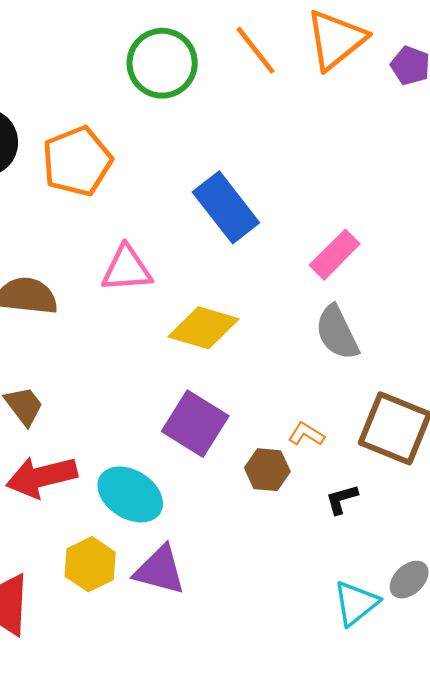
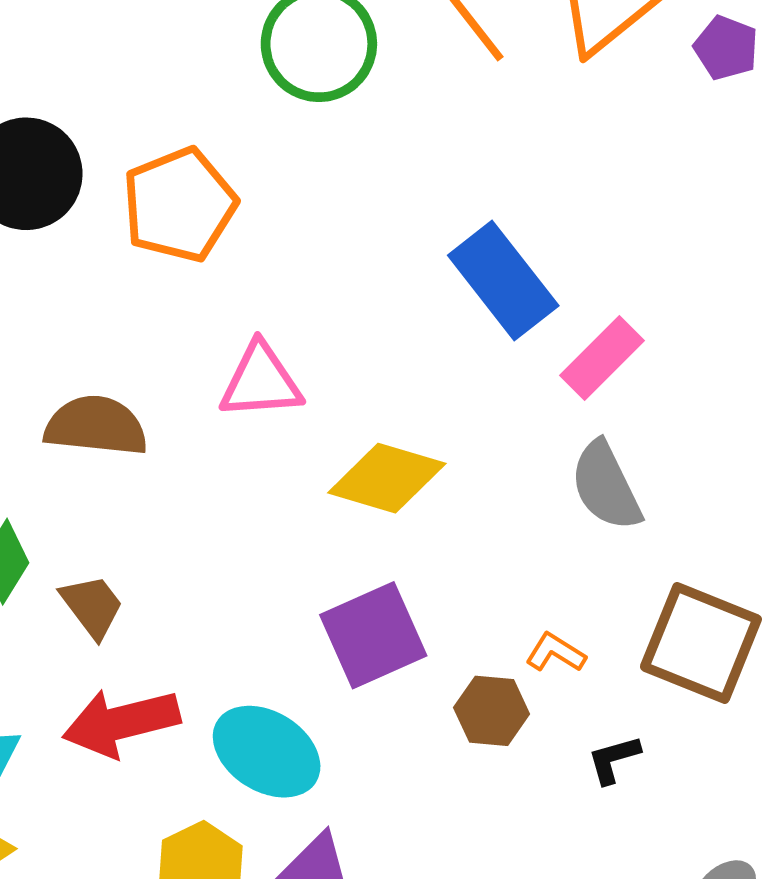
blue rectangle: (226, 207) -> (503, 280), moved
purple square: (195, 424) -> (373, 635), turned 34

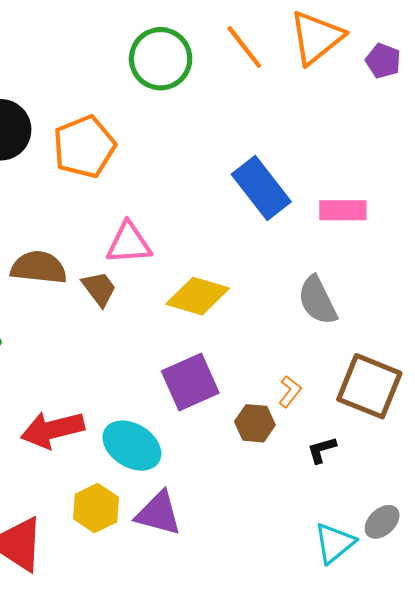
pink rectangle: (602, 358) -> (343, 210), moved, turned 45
brown trapezoid: (92, 606) -> (99, 289), moved
orange L-shape: (555, 653) -> (290, 392), turned 96

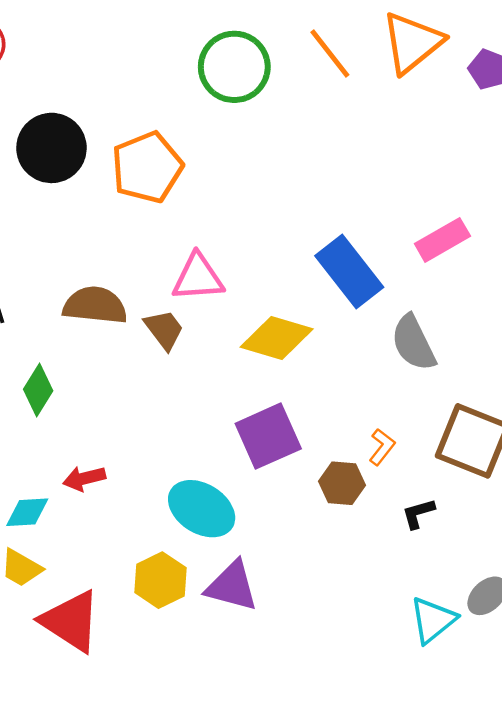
blue rectangle: (261, 188) -> (349, 271), moved
pink rectangle: (343, 210) -> (442, 240), turned -30
red arrow: (52, 430) -> (84, 478), moved, size x0.6

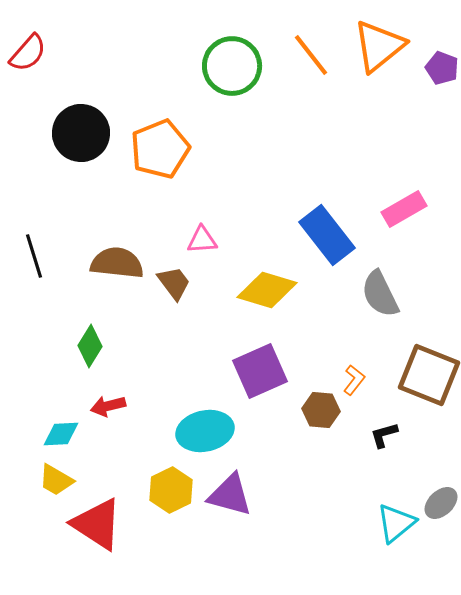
pink triangle: (198, 277) -> (202, 240), size x0.7
green diamond: (38, 390) -> (90, 346), moved
cyan ellipse: (202, 509) -> (205, 431), turned -44

